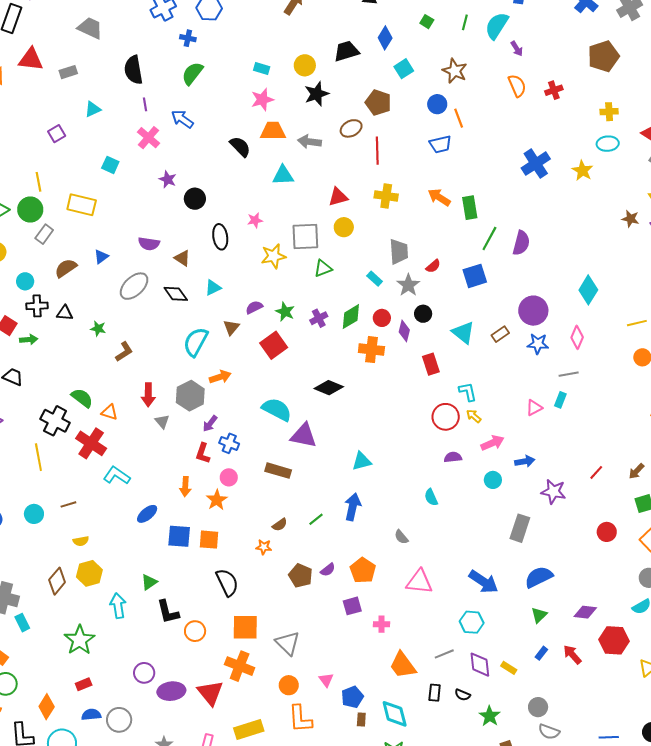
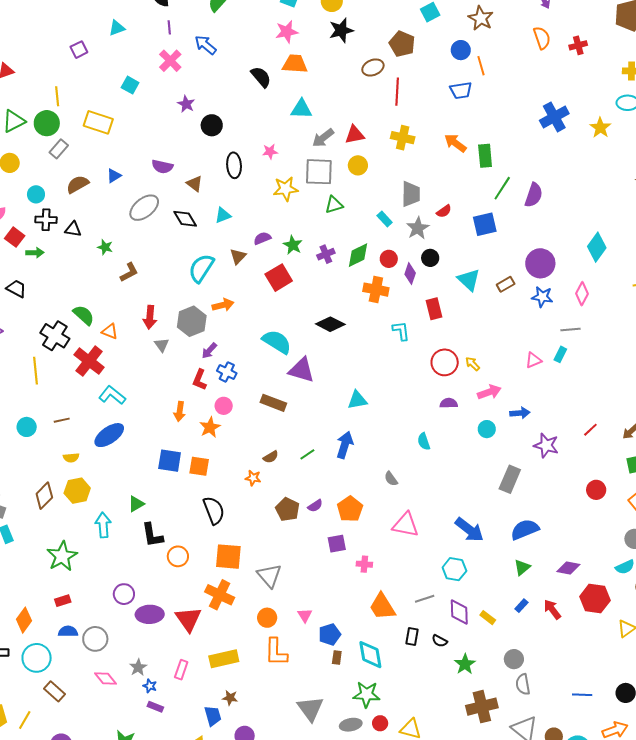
gray arrow: (309, 142) -> (323, 138), moved, turned -50
cyan L-shape: (468, 392) -> (401, 331), moved
blue ellipse: (147, 514) -> (109, 435), moved, size x1.4
gray semicircle: (549, 732) -> (523, 684), turned 55

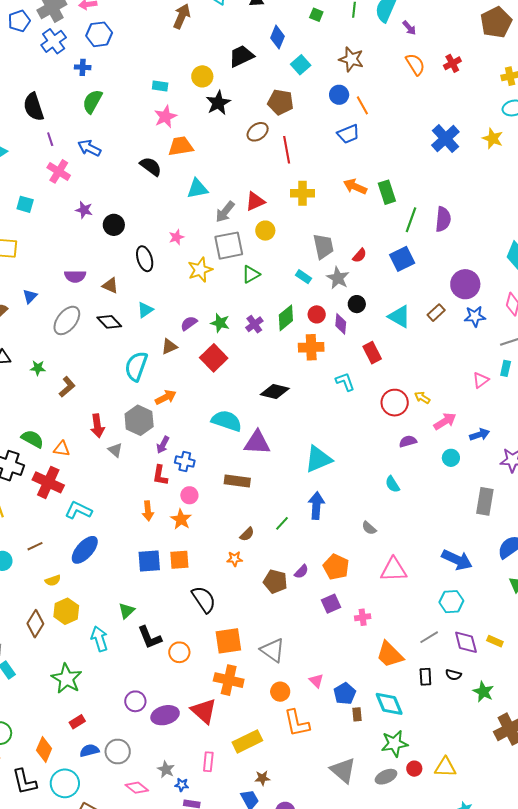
brown triangle: (238, 256) -> (169, 347), turned 36
cyan triangle: (357, 400) -> (318, 459), size x1.4

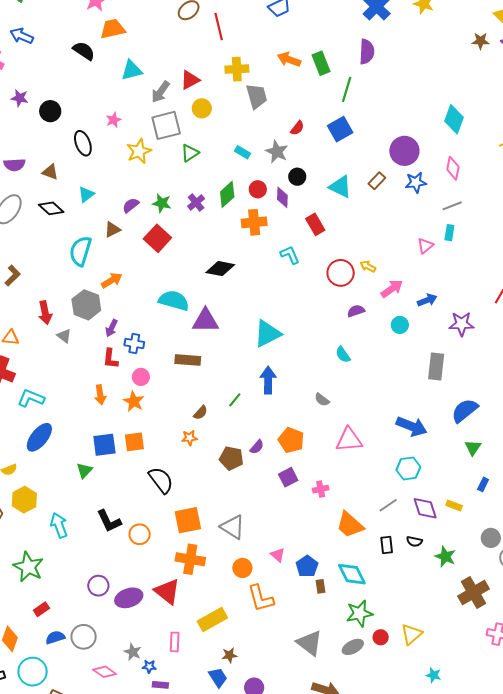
purple semicircle: (443, 219) -> (367, 52), moved
gray trapezoid: (323, 246) -> (257, 96), moved
green triangle: (127, 611) -> (84, 470), moved
yellow triangle: (445, 767) -> (412, 634), turned -40

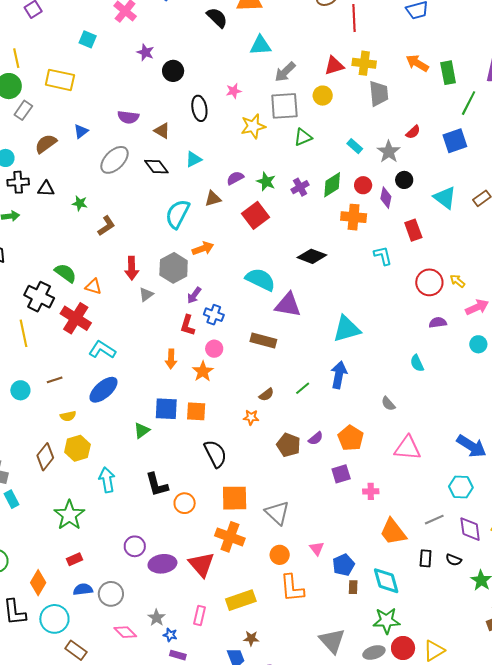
red triangle: (190, 80) -> (334, 66), moved
gray triangle: (64, 336) -> (146, 294), turned 35
red circle: (381, 637) -> (403, 648), size x1.5

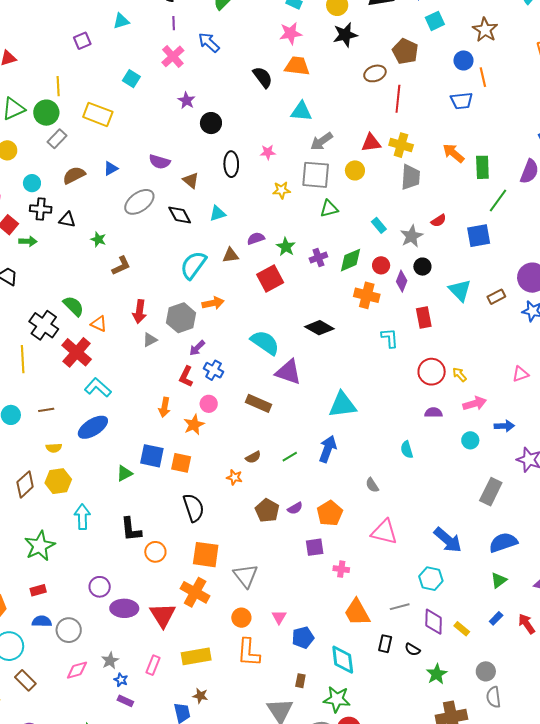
yellow star: (253, 126) -> (281, 190), size x0.7
brown rectangle: (353, 587) -> (300, 681), moved
pink diamond: (125, 632) -> (77, 670), turned -70

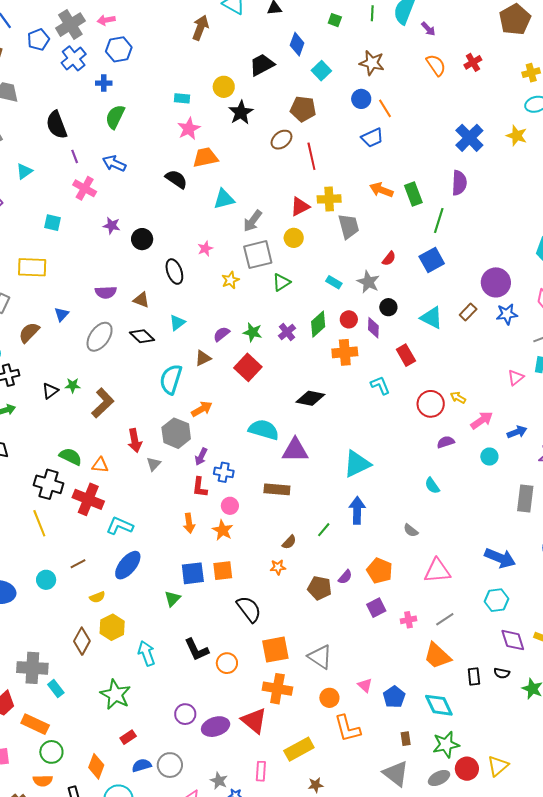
black triangle: (67, 220) -> (50, 391), moved, turned -30
brown L-shape: (121, 266) -> (103, 403), size x1.4
gray line: (400, 607) -> (445, 619), moved

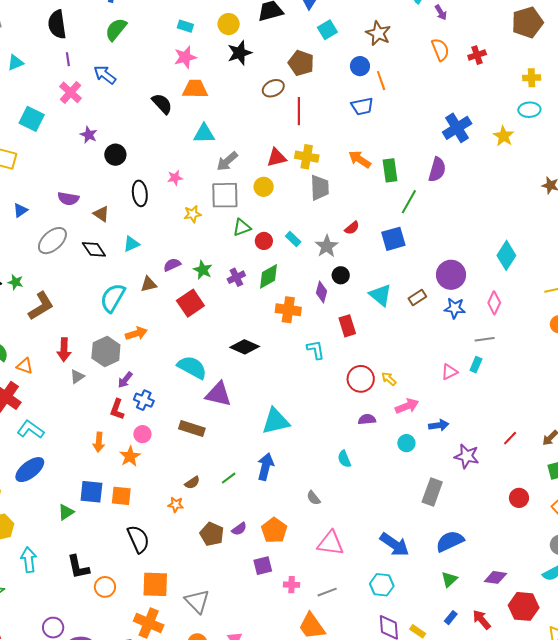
cyan square: (53, 223) -> (32, 119), size x1.4
red circle: (349, 319) -> (264, 241), moved

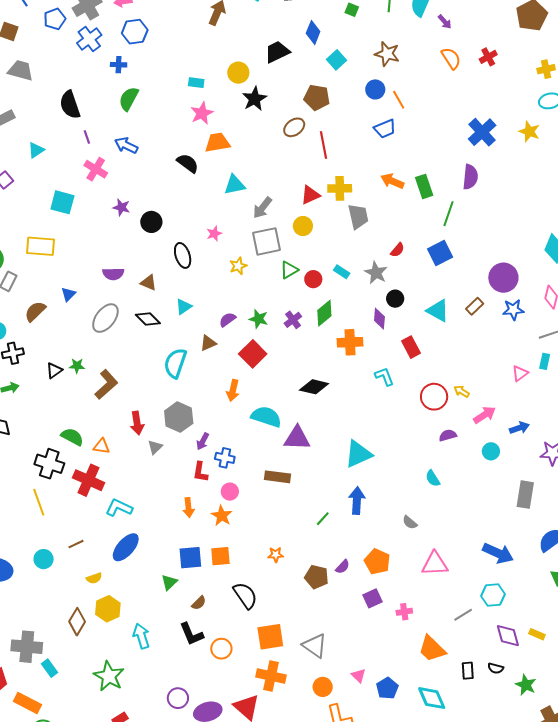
orange arrow: (136, 333) -> (233, 390), moved, turned 130
brown semicircle: (192, 483) -> (199, 603), moved
gray line: (327, 592) -> (463, 615), moved

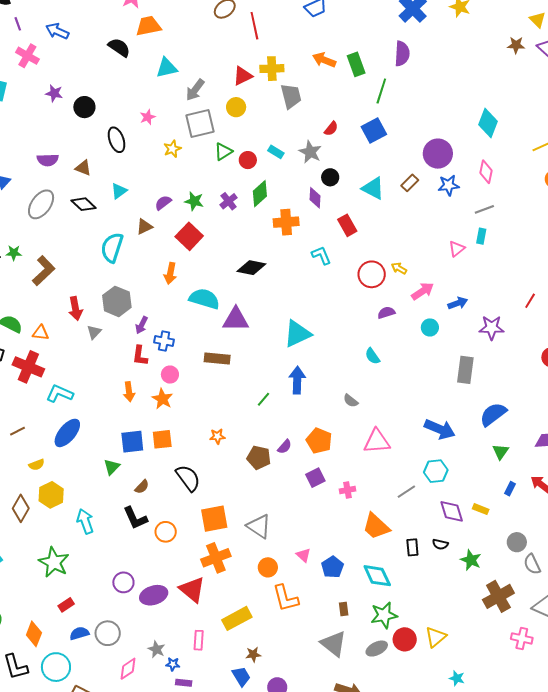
orange cross: (271, 676) -> (216, 558), turned -32

